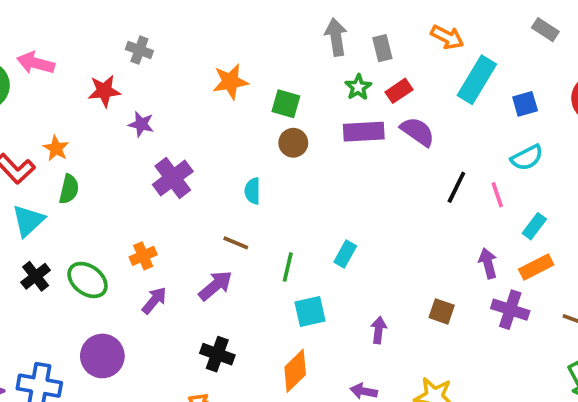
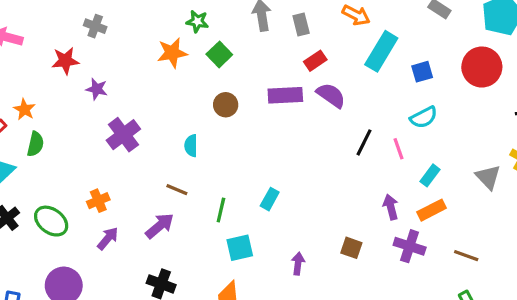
green star: (358, 87) -> (197, 21), moved, turned -30
green square: (286, 104) -> (219, 54), moved, turned 30

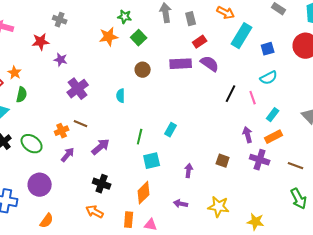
brown line: (177, 190) -> (81, 124), moved

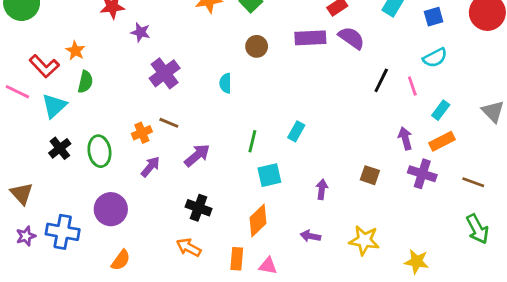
green ellipse: (32, 144) -> (99, 151), turned 45

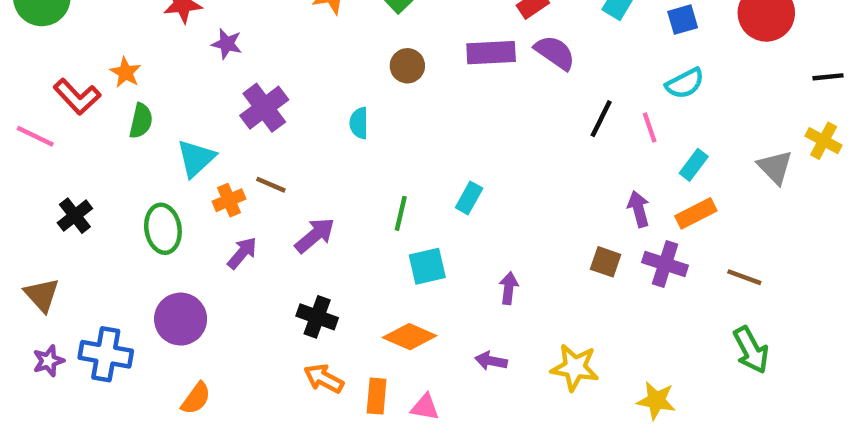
cyan triangle: (54, 106) -> (196, 158), moved
black cross: (60, 148) -> (75, 216), moved
brown square: (370, 175) -> (606, 262), moved
orange diamond: (258, 221) -> (410, 337), turned 68
orange arrow: (189, 247) -> (324, 378), moved

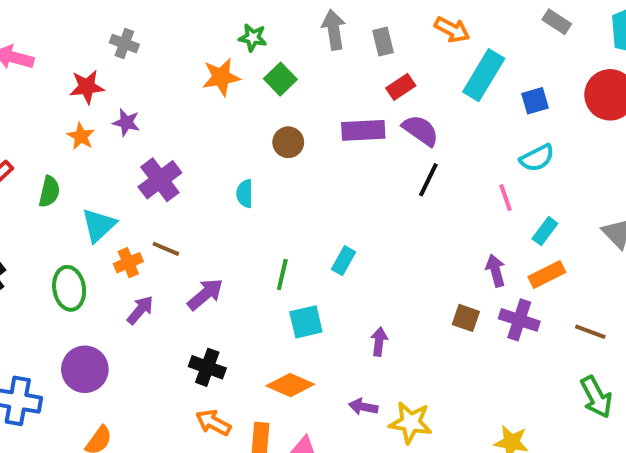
orange star: (126, 72) -> (81, 136), moved
black line: (601, 119) -> (428, 180), moved
yellow star: (575, 367) -> (411, 423), moved

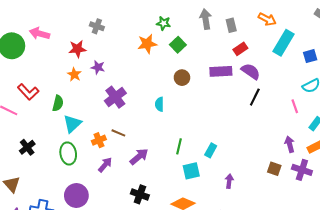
cyan triangle: (99, 225) -> (72, 124), moved
cyan rectangle: (344, 261) -> (211, 150), moved

